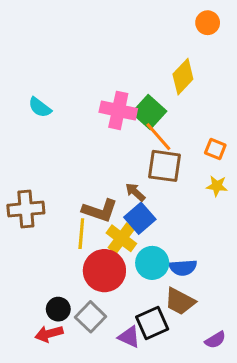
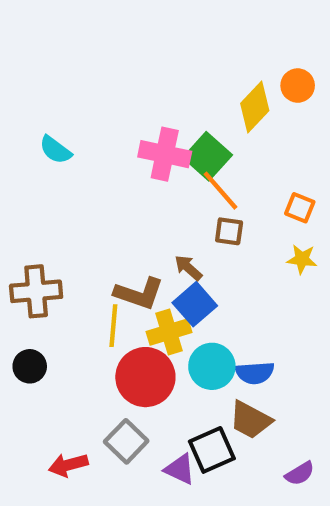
orange circle: (208, 23) -> (298, 86), moved
brown square: (164, 166) -> (229, 231), size x0.6
yellow cross: (121, 238) -> (169, 332), turned 36
black circle: (58, 309) -> (30, 366), moved

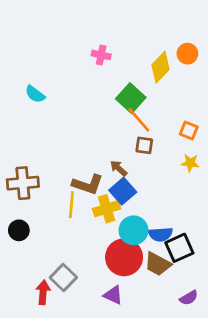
pink cross: (165, 154) -> (101, 55), moved, size x0.6
red circle: (145, 377) -> (124, 257), moved
gray square: (126, 441) -> (63, 278), moved
black square: (212, 450) -> (179, 248), moved
red arrow: (68, 465) -> (43, 292), turned 110

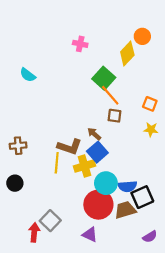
orange circle: (187, 54) -> (142, 36), moved
brown cross: (23, 183) -> (18, 146), size x0.7
brown trapezoid: (158, 264) -> (125, 210), turned 135

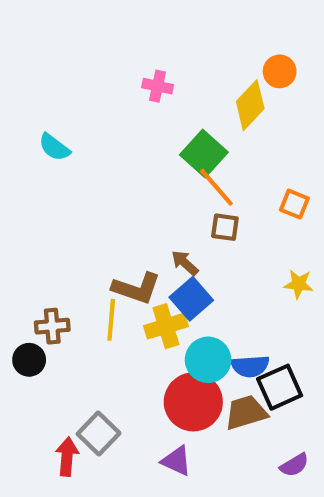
yellow star: (151, 130) -> (299, 284), moved
brown cross: (18, 146) -> (52, 326), moved

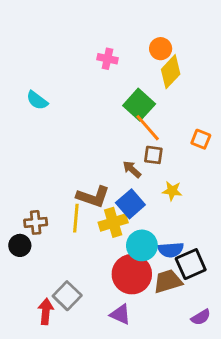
orange circle: (280, 71) -> (161, 49), moved
brown arrow: (185, 263) -> (132, 169), moved
yellow star: (299, 284) -> (172, 191), moved

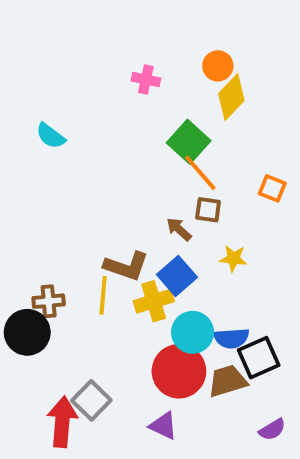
black circle: (20, 245) -> (27, 332), size x1.5
red arrow: (46, 312) -> (62, 422), size x1.4

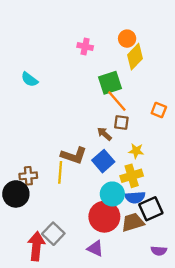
green square: (189, 142) -> (110, 83), turned 30
yellow cross: (154, 301) -> (132, 176), moved
purple semicircle: (272, 430) -> (159, 251), turned 35

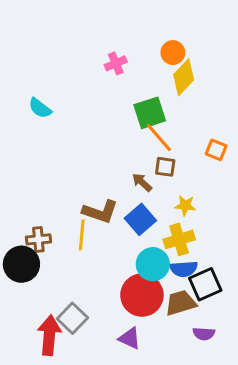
pink cross: (85, 46) -> (116, 63), turned -35
purple semicircle: (159, 251) -> (204, 334), moved

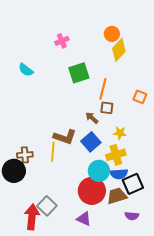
pink cross: (116, 63) -> (62, 41), moved
green square: (150, 113) -> (79, 73), moved
orange line: (159, 137) -> (103, 89), turned 55

